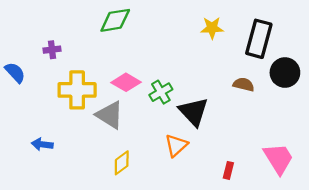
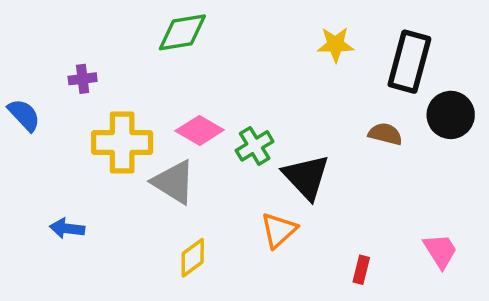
pink trapezoid: (278, 158) -> (440, 251), size x0.7

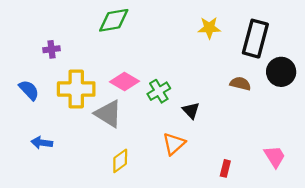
blue semicircle: (24, 115) -> (29, 90), moved
black triangle: (306, 177) -> (191, 110), size x0.6

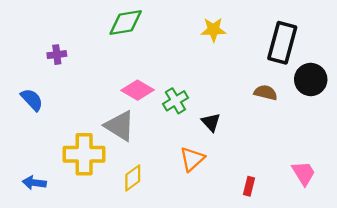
yellow star: (209, 28) -> (213, 30), moved
yellow cross: (76, 89) -> (84, 154), moved
blue arrow: (42, 143) -> (34, 183), moved

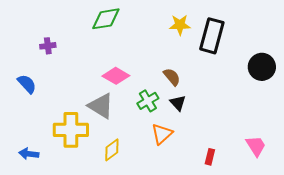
black rectangle: (282, 43) -> (212, 36), moved
brown semicircle: (266, 93) -> (172, 77), moved, turned 36
green cross: (175, 101) -> (148, 101), moved

